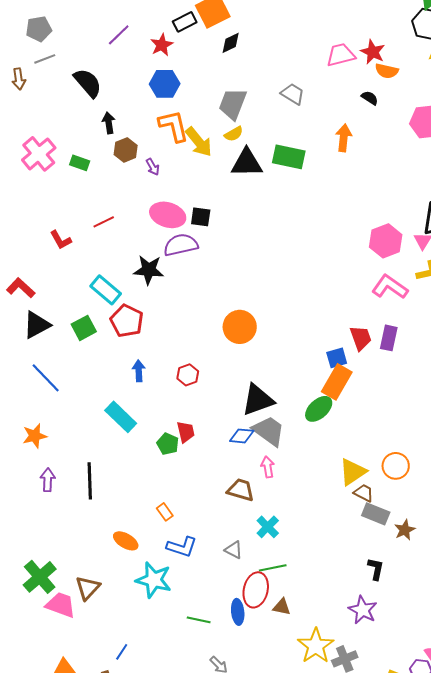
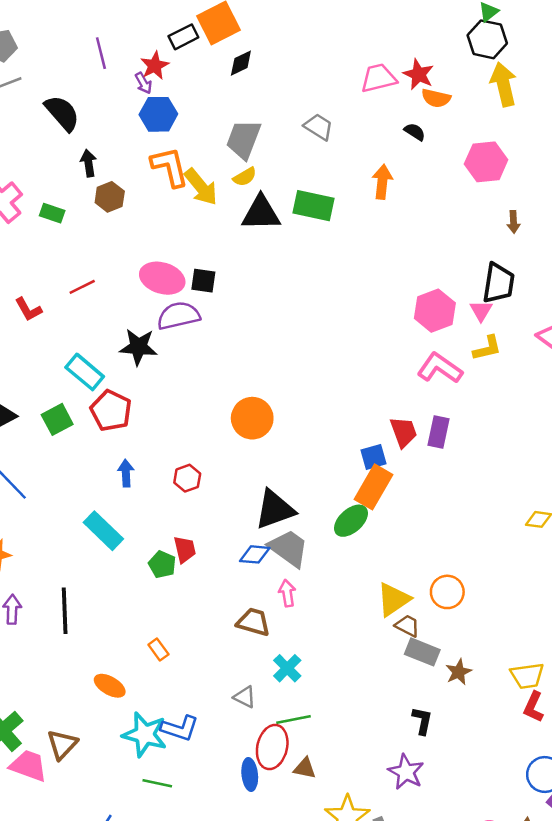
purple line: (119, 35) -> (101, 53), turned -60
purple arrow: (153, 167) -> (143, 83), moved
blue L-shape: (182, 547) -> (180, 728), moved
green line: (199, 620) -> (157, 783), moved

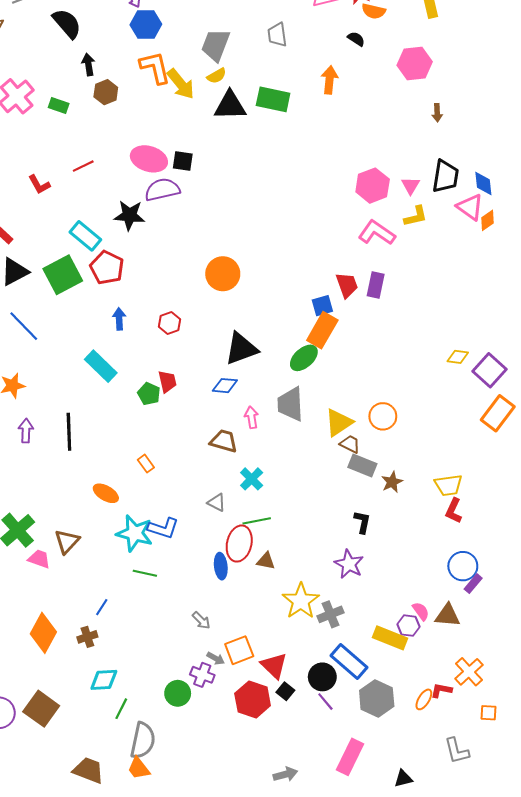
gray trapezoid: (318, 127) -> (277, 35), turned -130
black trapezoid: (499, 283) -> (445, 176), moved
green square: (57, 419) -> (63, 275), size x1.5
gray trapezoid: (288, 548) -> (291, 404), moved, turned -129
pink trapezoid: (28, 766) -> (39, 559), size x0.7

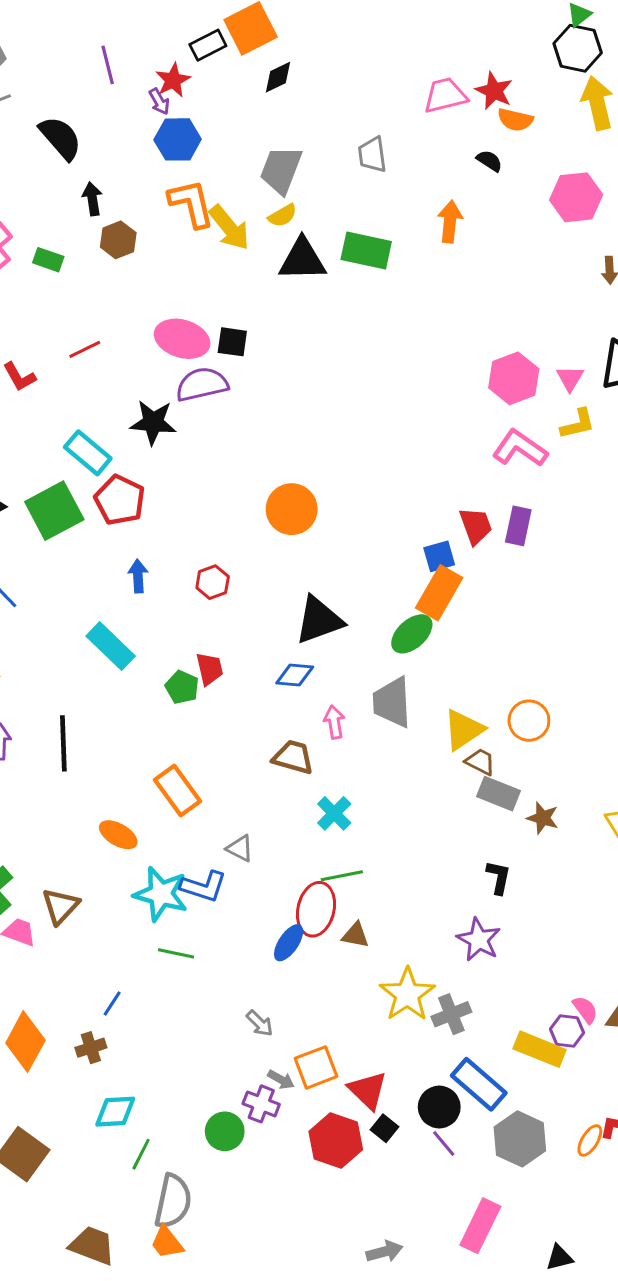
orange rectangle: (146, 464) -> (178, 791), size x1.8
brown star: (392, 482) -> (543, 818), turned -30
gray triangle: (217, 503) -> (240, 848), moved
blue ellipse: (221, 566) -> (289, 943), turned 40

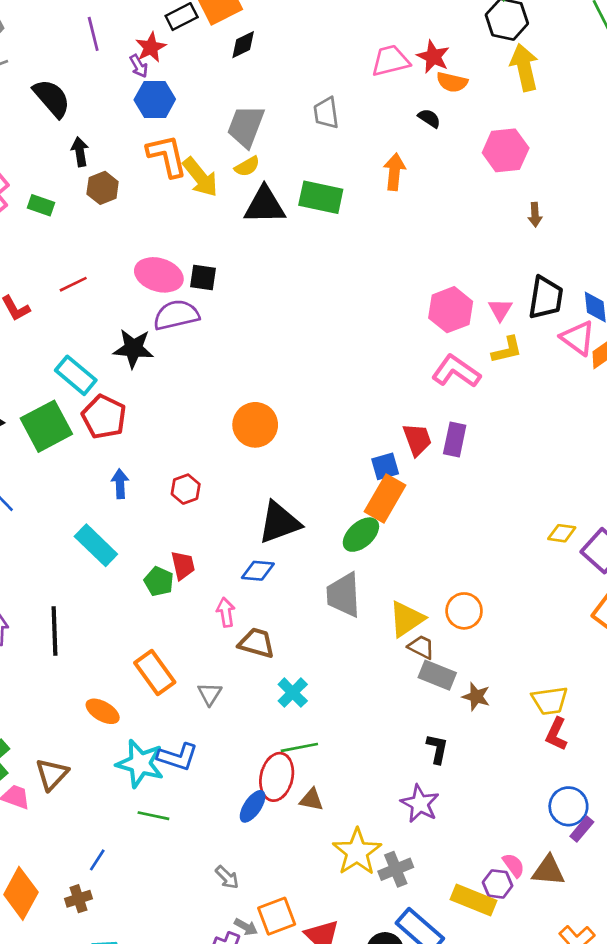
pink arrow: (334, 722) -> (226, 612), moved
gray triangle: (240, 848) -> (210, 694), moved, turned 35

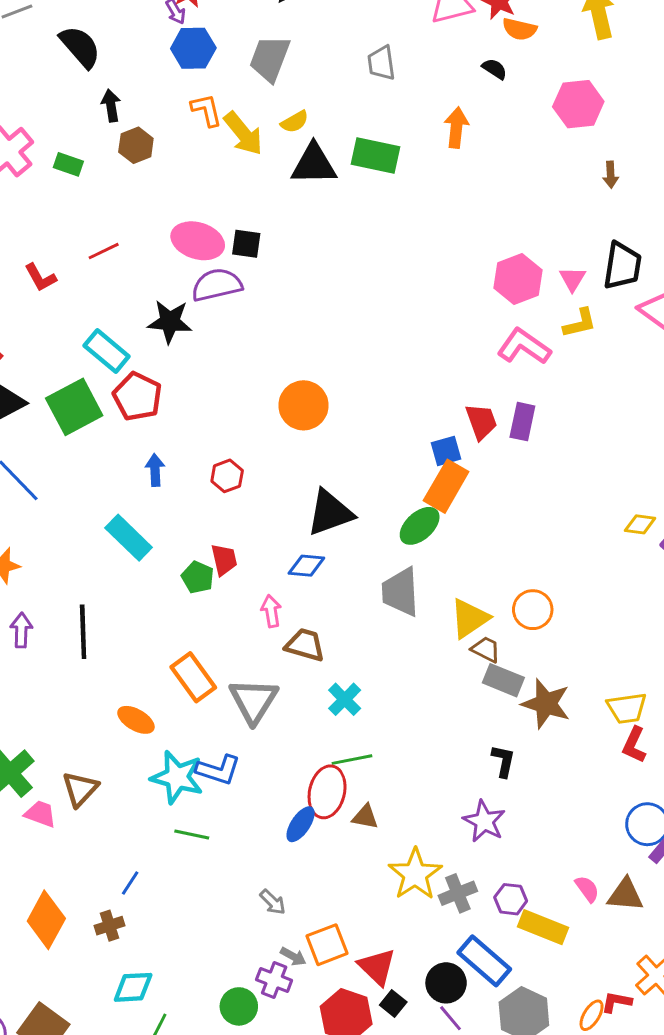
gray trapezoid: (246, 126) -> (270, 59), moved
orange L-shape: (167, 156) -> (206, 110), size x0.7
gray triangle: (210, 694) -> (254, 701), size x1.8
brown star: (476, 697) -> (546, 704), size x1.6
purple hexagon: (498, 884) -> (511, 899), moved

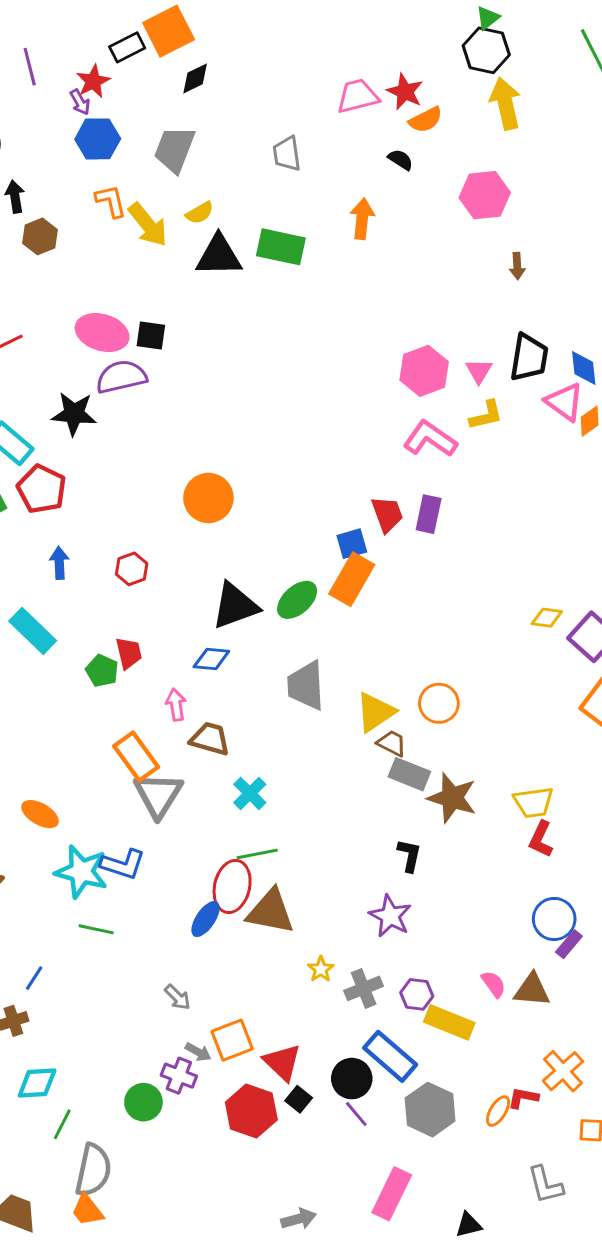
orange semicircle: (520, 29) -> (426, 120), turned -40
green ellipse: (420, 526) -> (297, 600), moved
orange rectangle: (193, 677) -> (136, 756), moved
brown triangle: (365, 817) -> (271, 912), size x1.8
yellow star: (415, 874) -> (321, 969), size x0.5

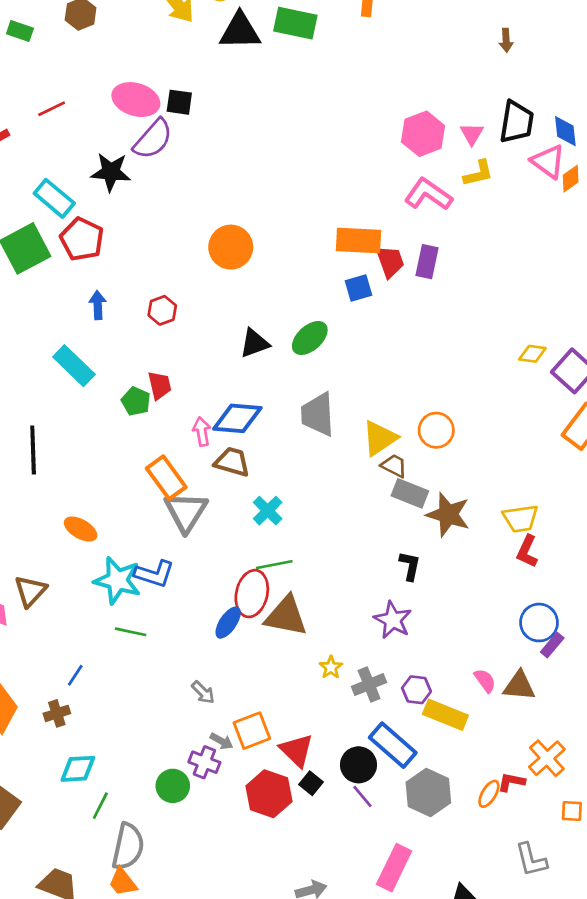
purple semicircle: (121, 377) -> (153, 139), turned 144
orange rectangle: (352, 579) -> (359, 241), moved, turned 63
black triangle: (235, 606) -> (254, 343), size x0.7
blue diamond: (211, 659) -> (237, 418), moved, size x1.5

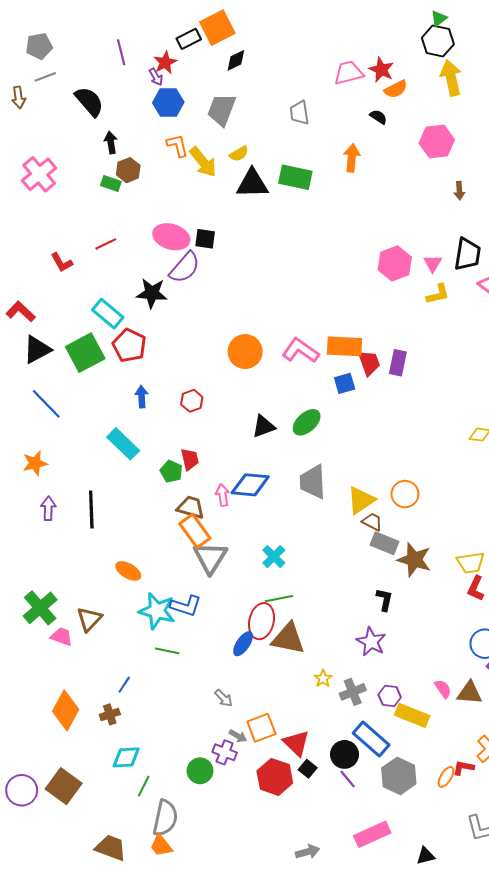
green rectangle: (20, 31) -> (111, 183), moved
pink L-shape: (428, 194) -> (300, 351), moved
brown trapezoid: (232, 462) -> (191, 507), moved
pink rectangle: (394, 868) -> (372, 834), turned 40

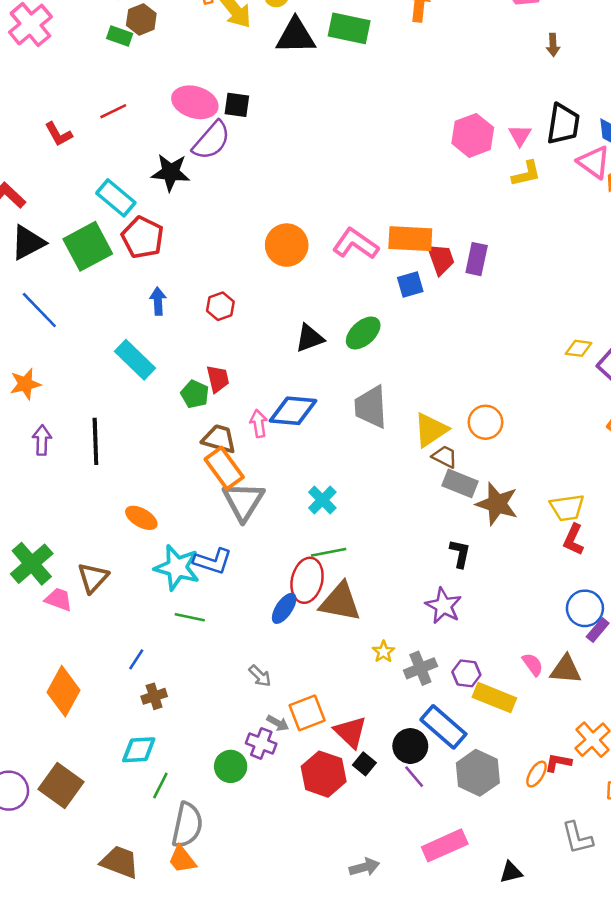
brown cross: (110, 714) -> (154, 696), moved

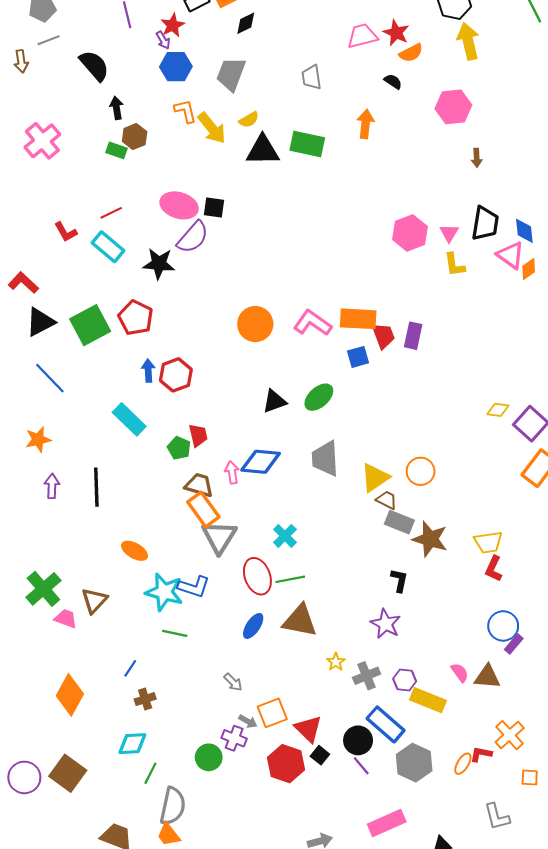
yellow L-shape: (526, 174) -> (454, 265), turned 95
cyan rectangle: (116, 198) -> (108, 247), moved
red hexagon: (220, 306) -> (176, 375), moved, size x1.4
red ellipse: (307, 580) -> (257, 576), moved, turned -33

